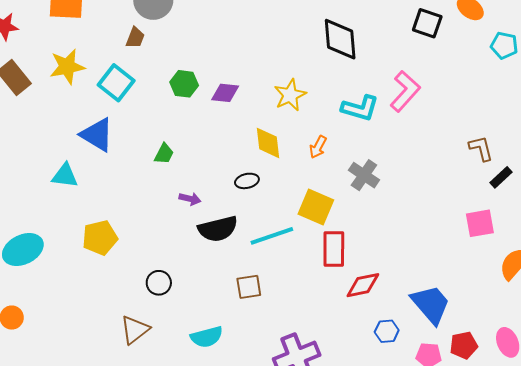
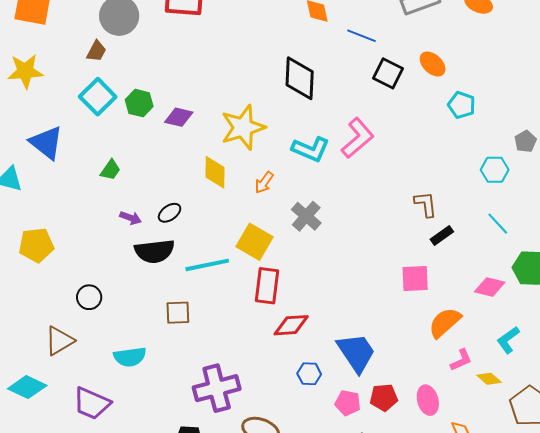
cyan square: (116, 83) -> (98, 97), moved
yellow star: (290, 95) -> (243, 127), size x1.4
black ellipse: (247, 181) -> (170, 213), moved, turned -30

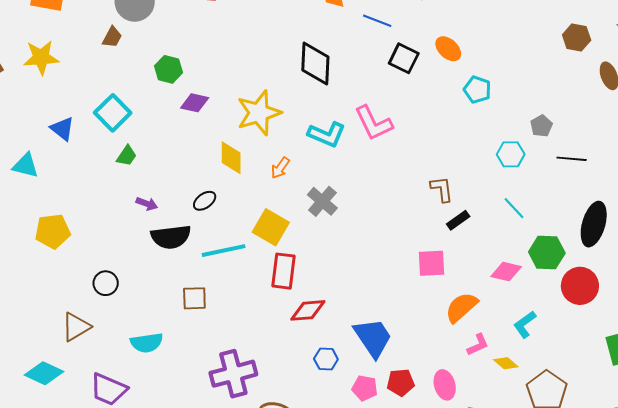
cyan square: (98, 97) -> (113, 113), moved
green hexagon: (139, 103) -> (169, 69), moved
pink L-shape: (358, 138) -> (373, 123), turned 105
blue triangle: (46, 143) -> (62, 129), size x0.7
black ellipse: (170, 213) -> (205, 201), moved

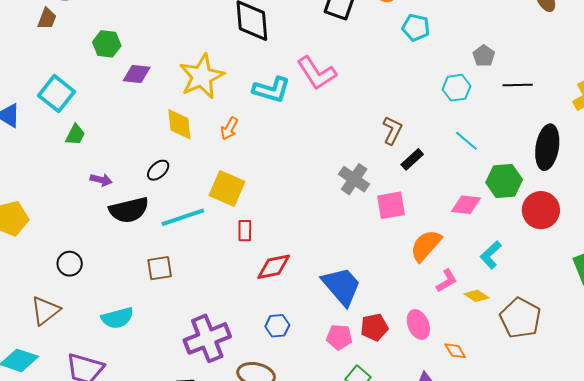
brown L-shape: (442, 189) -> (392, 130), turned 40
gray cross: (322, 201) -> (354, 179), moved
red rectangle: (283, 271) -> (245, 231), size x0.6
blue hexagon: (326, 359) -> (277, 326), moved

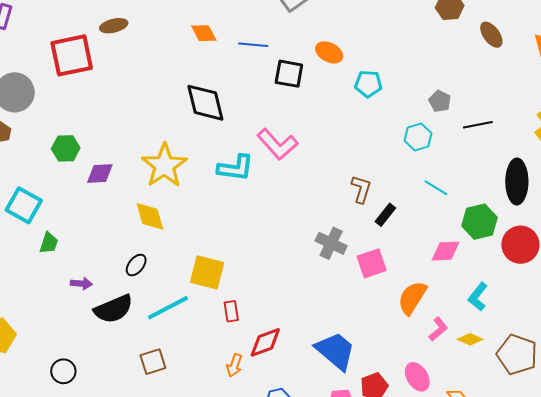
orange arrow: (229, 129) -> (234, 365), moved

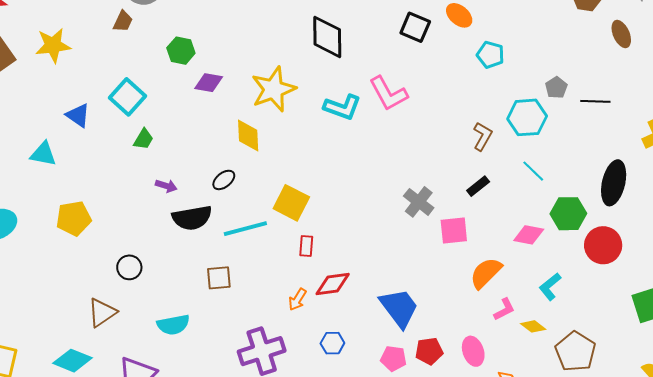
black line: (478, 125) -> (595, 101), moved
cyan hexagon: (418, 137) -> (527, 117), size x1.4
brown L-shape: (361, 189) -> (483, 136), moved

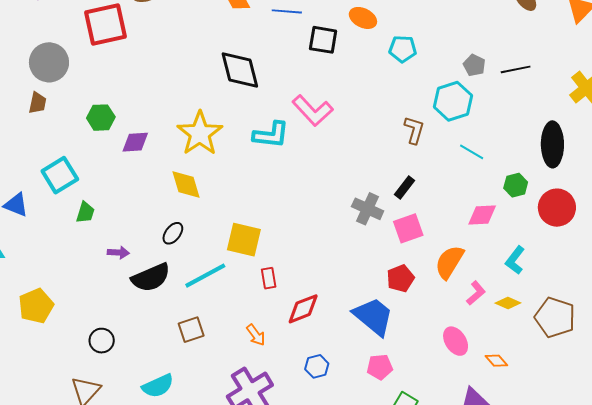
cyan square: (128, 97) -> (60, 175), turned 30
black rectangle: (478, 186) -> (405, 187), moved
green hexagon: (568, 214) -> (516, 185), size x0.7
orange arrow: (297, 300) -> (256, 335), moved, turned -55
red pentagon: (429, 351) -> (400, 278), moved

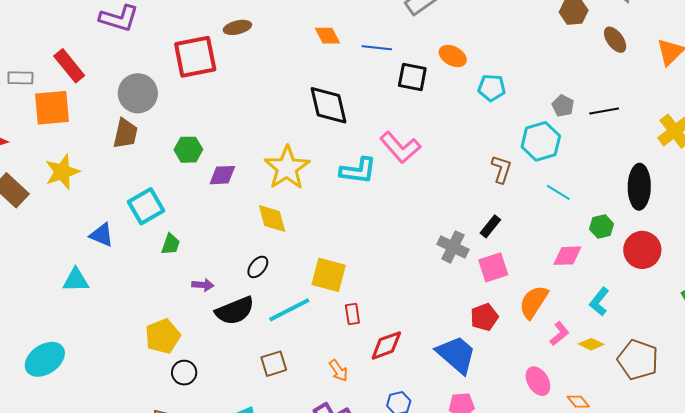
brown trapezoid: (38, 103) -> (125, 133), size x1.4
yellow pentagon: (36, 306) -> (163, 336), moved

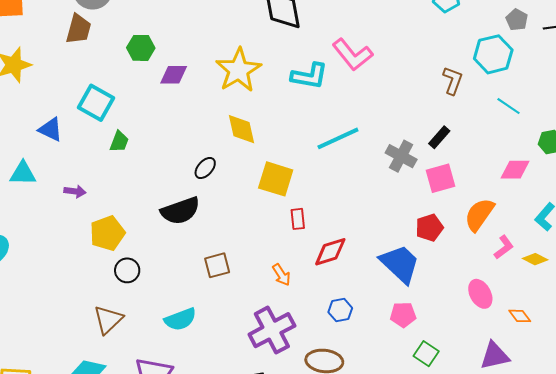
cyan square: (146, 206) -> (96, 103), turned -33
yellow diamond: (272, 218) -> (241, 129), moved
purple arrow: (203, 285) -> (75, 191), moved
cyan line: (289, 310) -> (338, 138), moved

